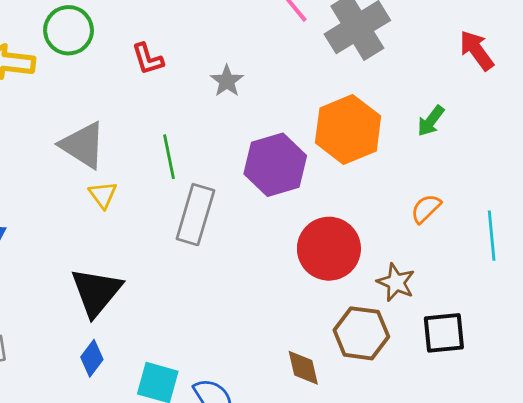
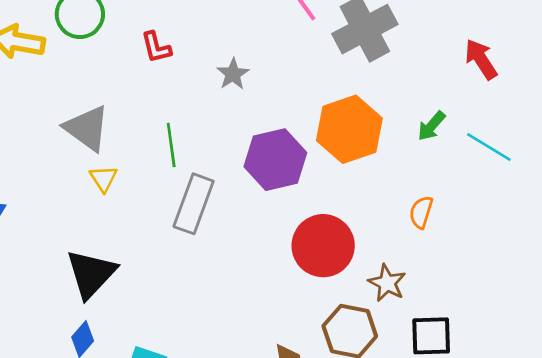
orange semicircle: (426, 209) -> (421, 212), turned -32
cyan line: (492, 236) -> (489, 147), moved, turned -57

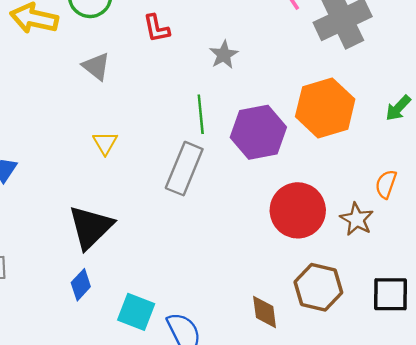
gray triangle: (87, 128) -> (96, 66), moved, size x0.7
green line: (171, 145) -> (201, 114), moved
brown star: (387, 283) -> (357, 219), moved

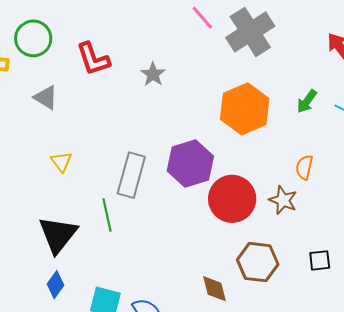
red L-shape: (157, 28) -> (93, 59), size x1.4
green line: (201, 114) -> (107, 215), moved
purple hexagon: (258, 132) -> (190, 164), moved
black square: (391, 294) -> (320, 260), size x0.7

